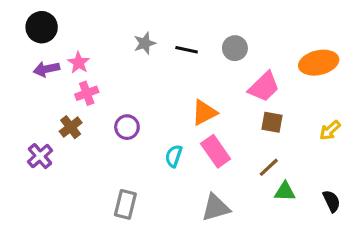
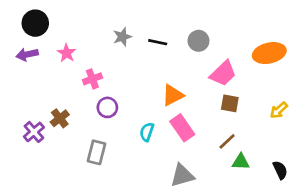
purple arrow: (46, 69) -> (27, 54), moved
pink cross: (87, 93) -> (92, 79), moved
brown cross: (71, 127) -> (60, 118), moved
gray rectangle: (125, 204) -> (96, 152), moved

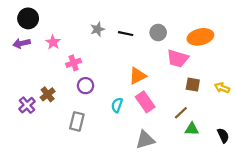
orange ellipse: (269, 53) -> (200, 37), moved
pink trapezoid: (223, 73) -> (178, 59), turned 60
brown square: (230, 103) -> (193, 85), moved
yellow arrow: (279, 110) -> (222, 88), turned 64

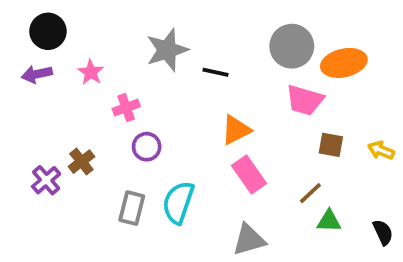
gray star: (97, 29) -> (167, 50), size x1.6
gray circle: (158, 33) -> (292, 46), moved, size x1.5
black line: (126, 34) -> (215, 72), moved
cyan semicircle: (117, 105) -> (178, 202), moved, size x1.6

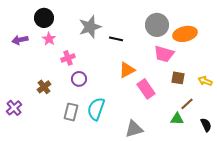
black circle: (48, 31) -> (44, 18), moved
pink rectangle: (249, 175) -> (146, 89), moved
purple cross: (46, 180) -> (14, 108), moved
brown line: (310, 193) -> (187, 104), moved

